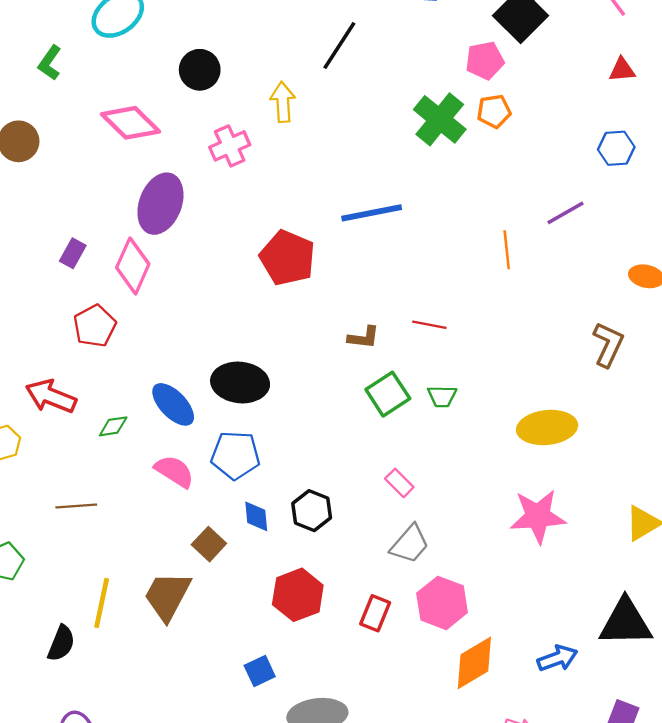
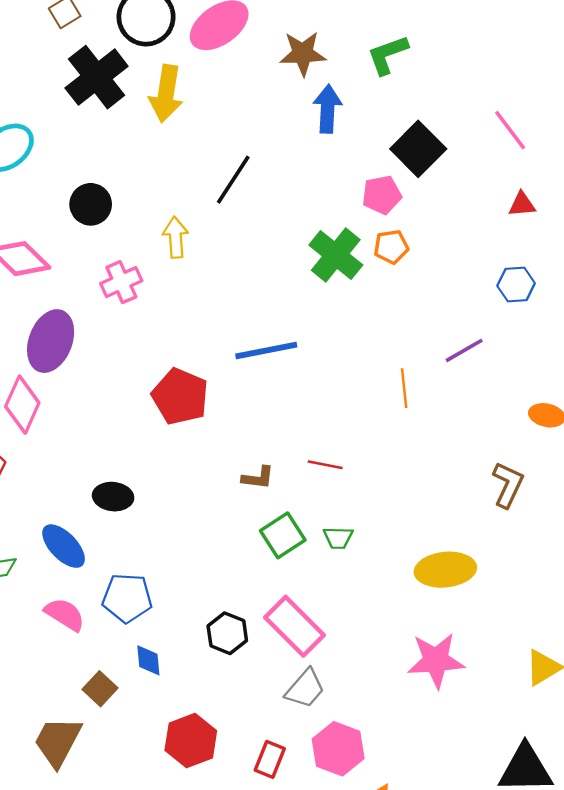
black ellipse: (240, 382) -> (113, 497), moved, size x0.7
pink rectangle: (399, 483) -> (295, 626), size x2.0
black hexagon: (312, 511) -> (227, 633), moved

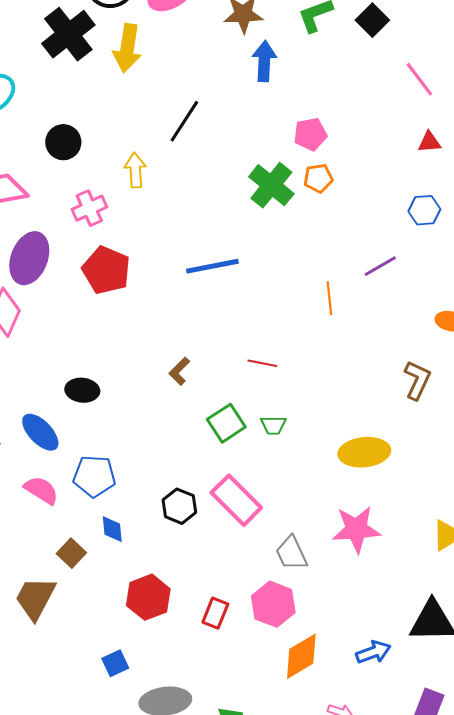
black square: (418, 149) -> (372, 20), moved, size x0.7
red pentagon: (180, 396) -> (106, 270), moved
brown L-shape: (258, 478) -> (179, 371), moved, turned 128
gray trapezoid: (305, 689) -> (291, 553), moved, turned 114

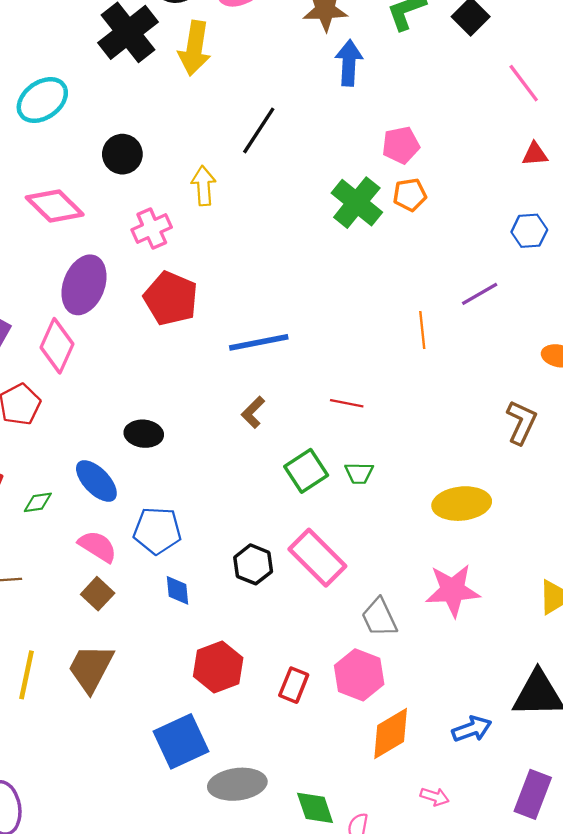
blue line: (212, 266) -> (259, 342), moved
brown square: (71, 553) -> (98, 594), moved
blue square: (115, 663) -> (181, 741), size x1.8

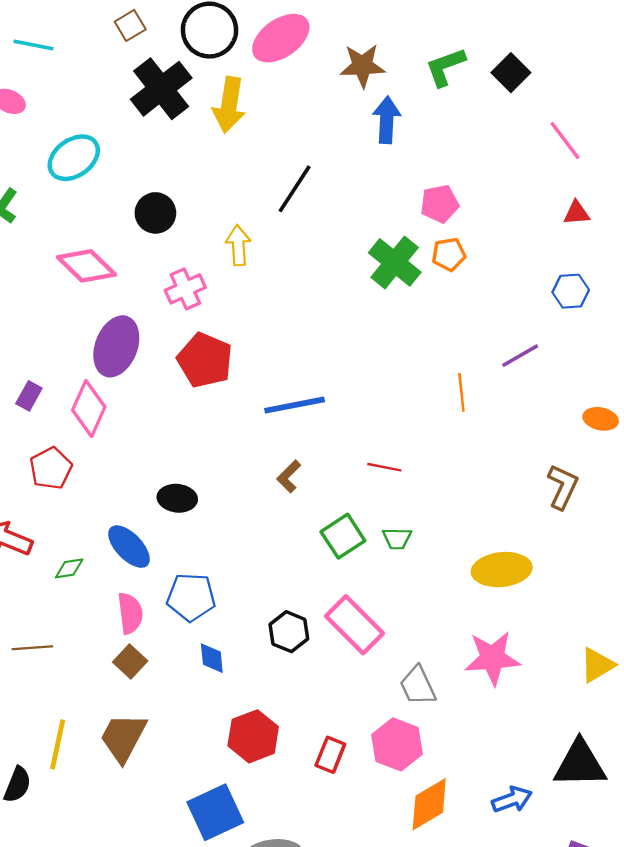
pink semicircle: (98, 546) -> (130, 613), turned 51

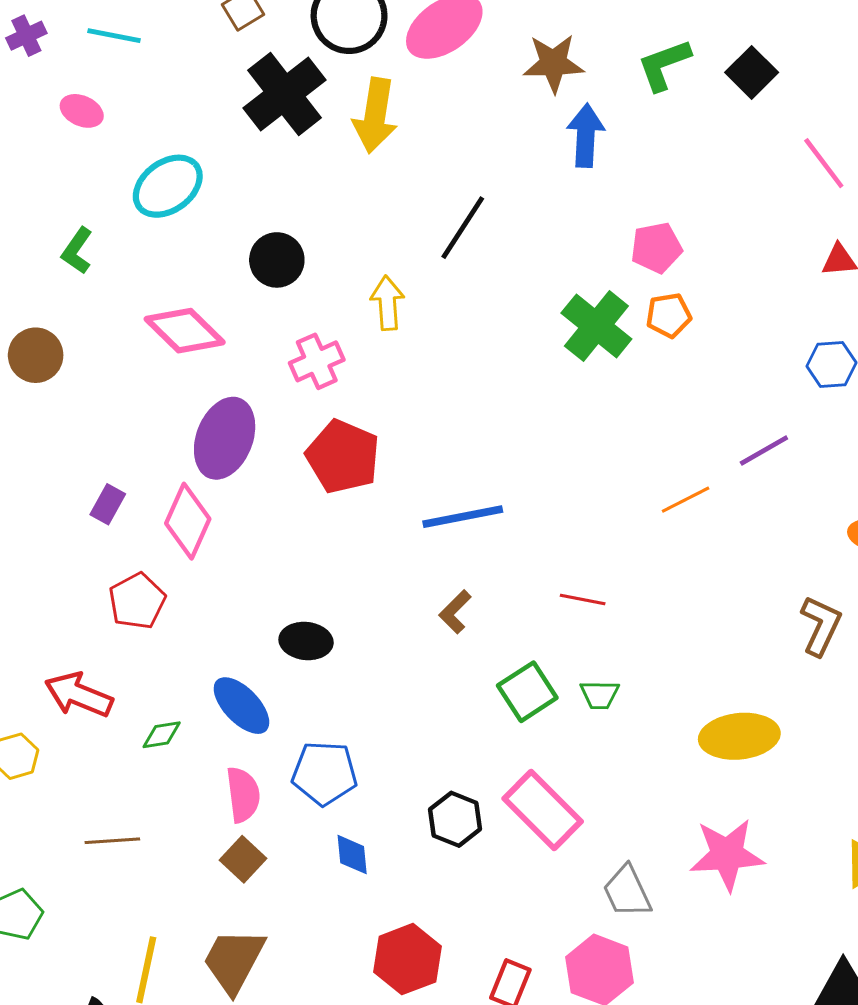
orange line: (461, 392) -> (686, 500), turned 69

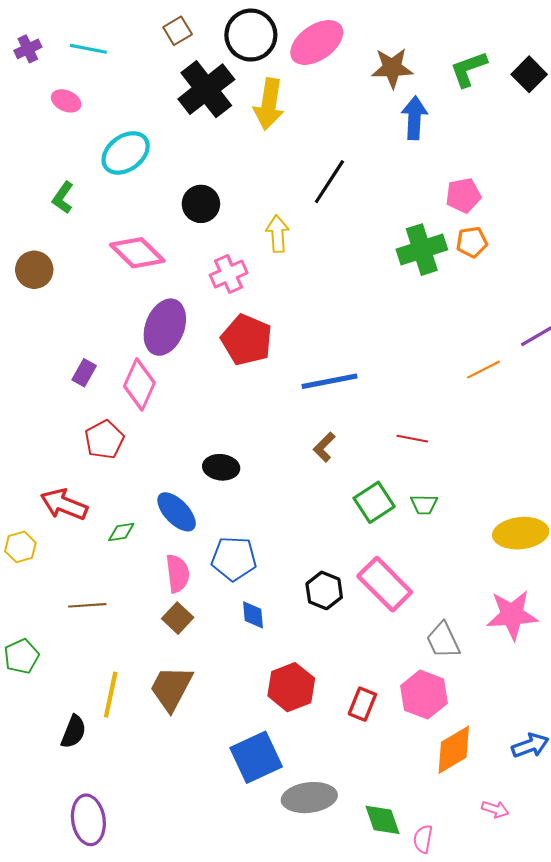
green cross: (596, 326) -> (422, 250), turned 33

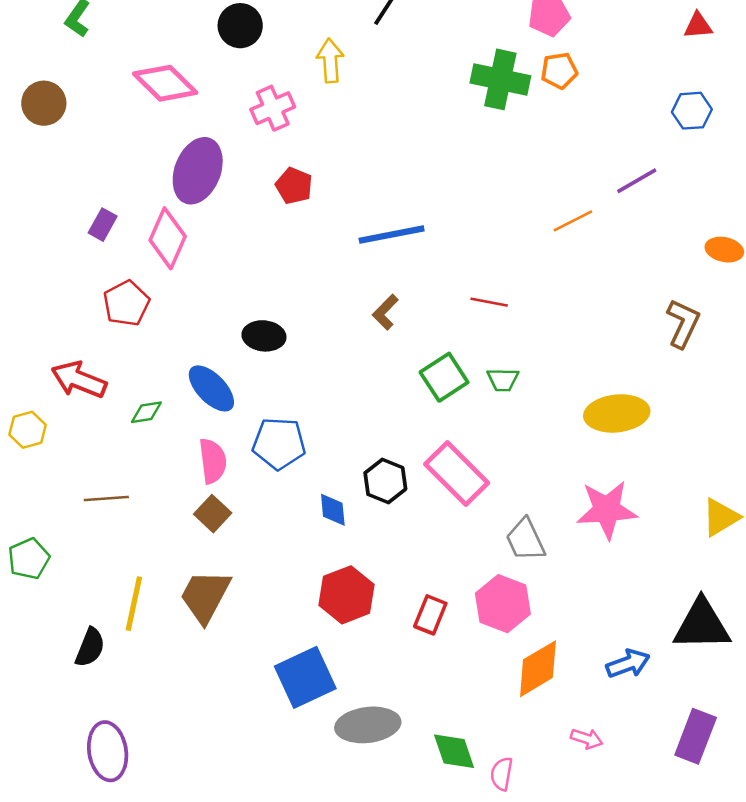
green cross: (422, 250) -> (500, 79), turned 30
red pentagon: (247, 340) -> (294, 186), size x0.6
blue diamond: (253, 615) -> (333, 510), moved

